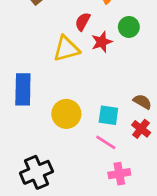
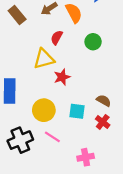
red star: (102, 42) -> (62, 77), moved
pink line: (106, 142) -> (52, 137), moved
black cross: (36, 172) -> (20, 140), moved

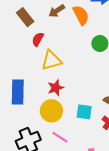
red semicircle: (57, 37) -> (38, 39), moved
red star: (62, 77) -> (56, 88), moved

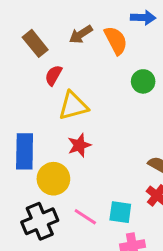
yellow circle: (51, 111) -> (53, 179), moved
cyan square: (84, 112) -> (120, 212), moved

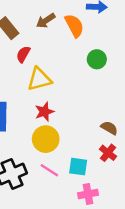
yellow circle: (53, 179) -> (46, 139), moved

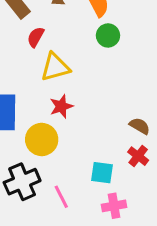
green circle: (97, 59) -> (108, 35), moved
yellow circle: (46, 139) -> (42, 139), moved
pink line: (49, 170) -> (61, 197), moved, turned 30

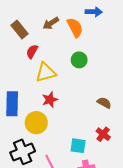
green circle: (108, 35) -> (79, 60), moved
brown semicircle: (140, 126) -> (104, 103), moved

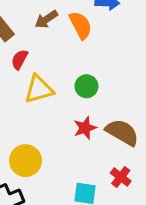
green circle: (79, 60) -> (86, 86), moved
red star: (50, 100) -> (85, 128), moved
brown semicircle: (104, 103) -> (122, 132), size x1.6

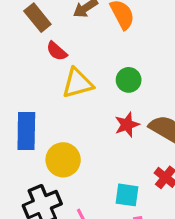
red semicircle: (20, 59) -> (57, 51), turned -78

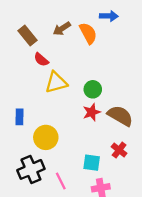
green circle: (129, 80) -> (93, 89), moved
blue rectangle: (26, 131) -> (19, 117), size x0.6

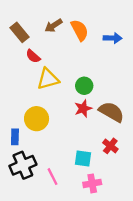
blue arrow: (109, 16) -> (113, 38), moved
blue rectangle: (19, 117) -> (15, 137), moved
yellow circle: (46, 137) -> (37, 119), moved

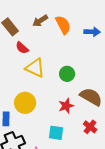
yellow triangle: (48, 79) -> (35, 68), turned 40
red star: (83, 108) -> (66, 106), moved
cyan square: (83, 158) -> (56, 133), moved

